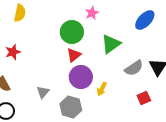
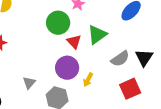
red triangle: (74, 55) -> (74, 42), moved, turned -35
red square: (144, 98) -> (130, 89), size x1.5

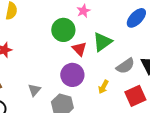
yellow arrow: (88, 80) -> (103, 87), moved

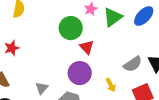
green triangle: (102, 42) -> (113, 17), moved
yellow arrow: (103, 87) -> (111, 85), turned -56

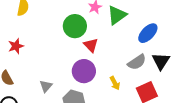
blue ellipse: (144, 16) -> (148, 33), moved

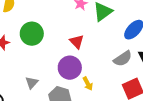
green circle: (75, 26) -> (32, 34), moved
yellow arrow: (115, 83) -> (88, 84), moved

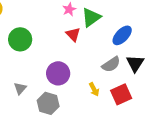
red triangle: (77, 42) -> (73, 34), moved
yellow arrow: (88, 84) -> (94, 89), moved

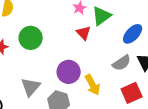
gray triangle: (20, 88) -> (31, 87), size x1.5
yellow arrow: (94, 89) -> (93, 85), moved, size x1.5

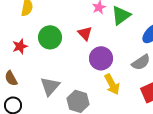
red triangle: (84, 33) -> (85, 33), moved
purple circle: (69, 72) -> (101, 58), moved

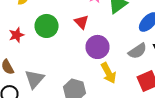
gray triangle: (50, 86) -> (34, 79), moved

